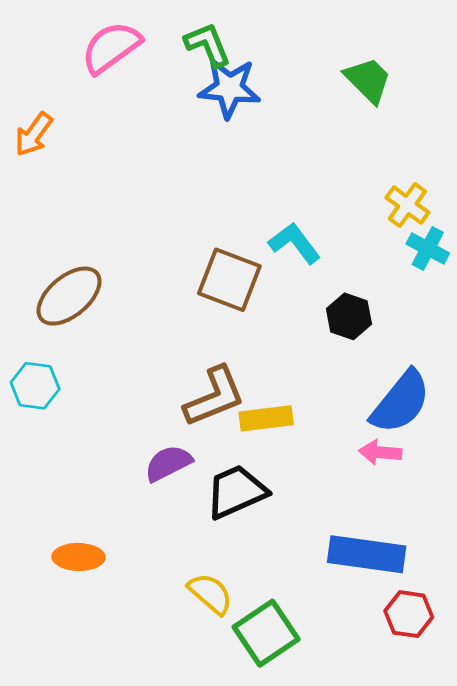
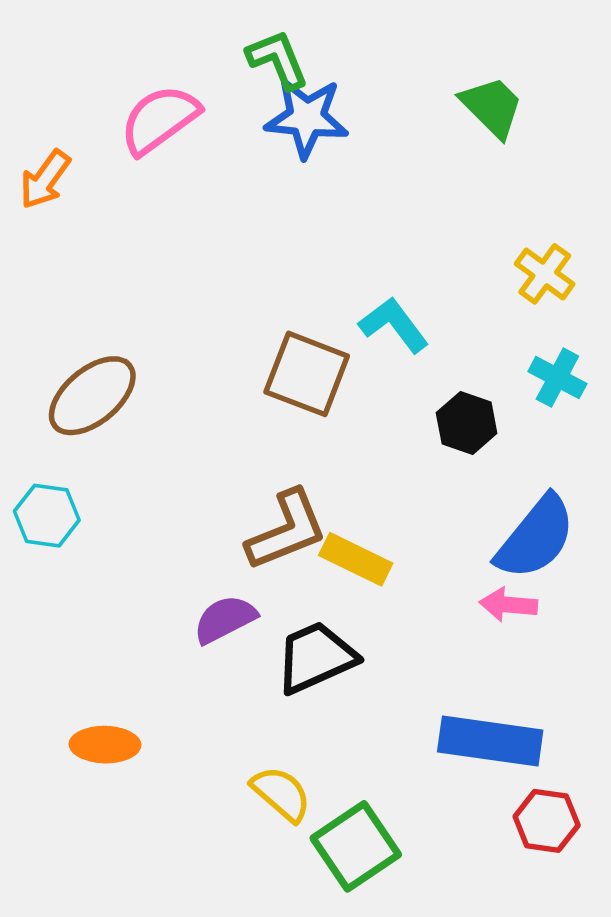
pink semicircle: (111, 47) -> (159, 120), moved
cyan cross: (428, 248) -> (557, 378), moved
yellow rectangle: (266, 418) -> (356, 559), turned 33

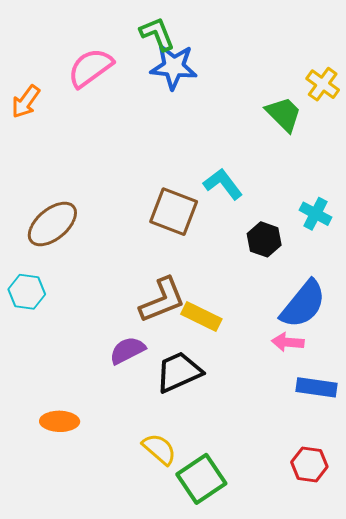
green trapezoid: (492, 107) -> (284, 114), moved
yellow cross: (545, 274) -> (323, 84), moved
blue rectangle: (490, 741) -> (317, 387), moved, size x0.7

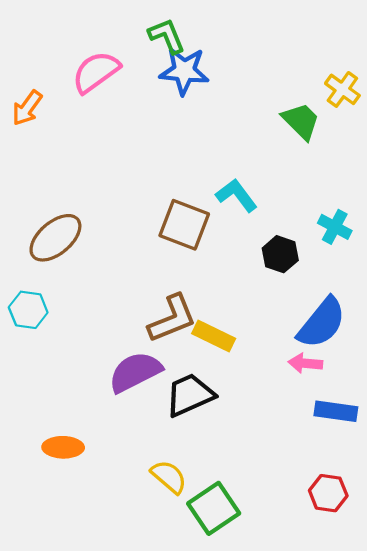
purple semicircle: (127, 350) -> (135, 372), size x1.4

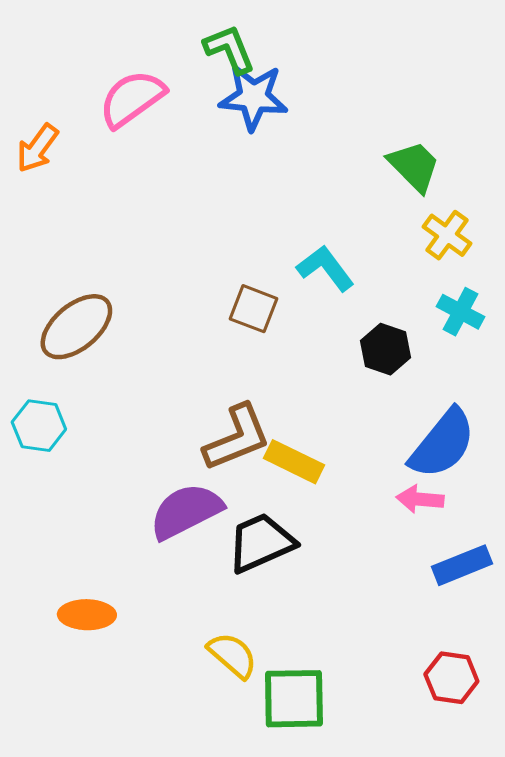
yellow cross: (342, 89) -> (447, 235), moved
brown square: (184, 225) -> (253, 309), size x0.7
blue rectangle: (336, 411) -> (462, 565), turned -30
green square: (214, 508) -> (294, 699), turned 33

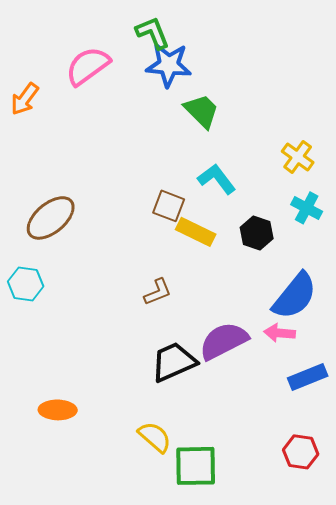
green trapezoid: (414, 166) -> (202, 111), moved
brown L-shape: (237, 438) -> (158, 292), size x0.6
yellow rectangle: (294, 462) -> (196, 232), moved
purple semicircle: (186, 511) -> (224, 341), moved

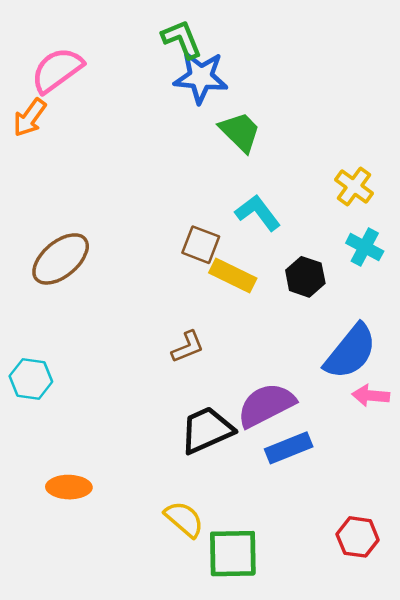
pink semicircle: (88, 66) -> (57, 70), moved
cyan hexagon: (26, 284) -> (31, 379), moved
pink arrow: (280, 333) -> (371, 396), moved
blue rectangle: (308, 377) -> (289, 448), moved

